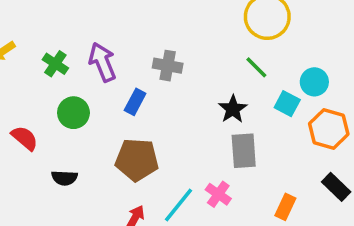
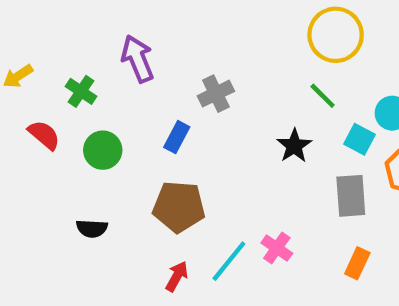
purple arrow: (102, 62) -> (138, 59), moved
gray cross: (168, 66) -> (216, 94), turned -36
red semicircle: (25, 138) -> (44, 135), moved
gray rectangle: (244, 151) -> (351, 196), moved

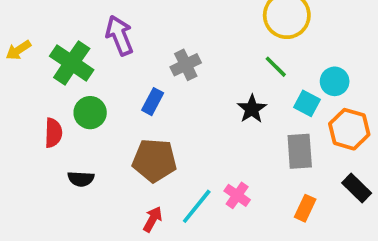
green cross: (81, 91) -> (72, 63), size x1.6
red semicircle: (44, 135) -> (53, 133), moved, turned 52

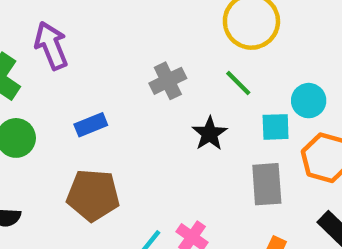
gray cross: (186, 65) -> (168, 81), moved
blue rectangle: (153, 102) -> (91, 125), turned 40
cyan square: (307, 103) -> (276, 127), turned -30

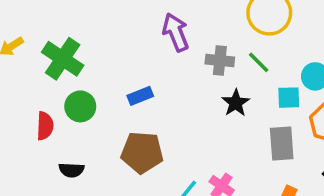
purple arrow: (51, 46) -> (176, 32), moved
gray cross: (168, 81) -> (220, 61), moved, turned 32

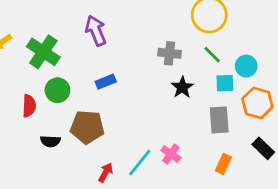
purple arrow: (176, 32) -> (96, 31), moved
green line: (259, 62) -> (212, 55), moved
brown pentagon: (142, 152) -> (87, 127), moved

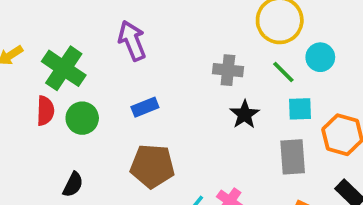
cyan circle: (246, 66) -> (320, 57), moved
red semicircle: (29, 106) -> (45, 111), moved
brown pentagon: (87, 127) -> (152, 166), moved
black semicircle: (50, 141) -> (73, 185), turned -66

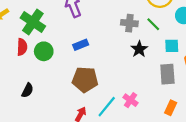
green line: (283, 72) -> (153, 24), moved
black semicircle: (73, 185) -> (27, 90), moved

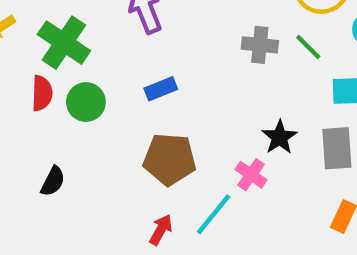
black star: (139, 49) -> (280, 137), moved
pink cross: (131, 100) -> (251, 175), moved

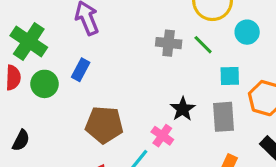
blue rectangle: (161, 89) -> (81, 70), moved, turned -40

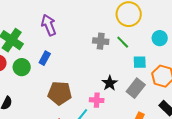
cyan circle: (247, 32) -> (160, 38), moved
gray rectangle: (224, 117) -> (136, 88), turned 42
pink cross: (162, 136) -> (97, 100), turned -32

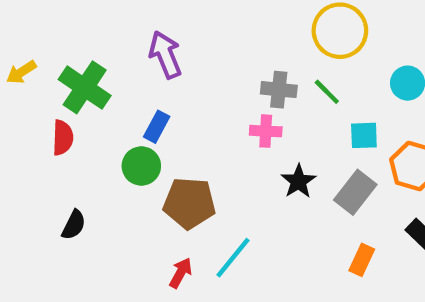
green circle: (22, 67) -> (141, 166), moved
pink cross: (97, 100) -> (266, 131), moved

